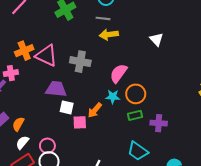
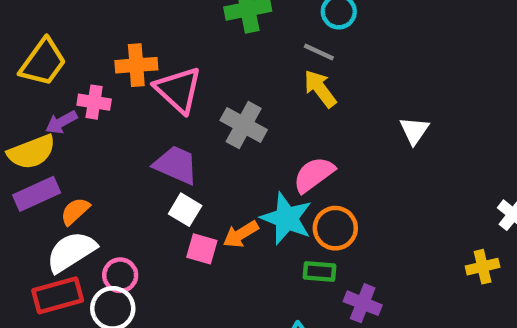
yellow arrow: (109, 35) -> (320, 89), turned 42
cyan star: (113, 97) -> (287, 218), size x1.6
white semicircle: (22, 142) -> (71, 252), size x1.6

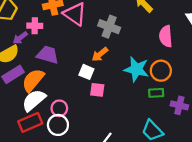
purple trapezoid: (176, 165) -> (48, 55), moved
pink semicircle: (314, 175) -> (166, 36), moved, turned -50
orange semicircle: (75, 211) -> (33, 80), size x1.6
orange arrow: (241, 234) -> (100, 54), moved

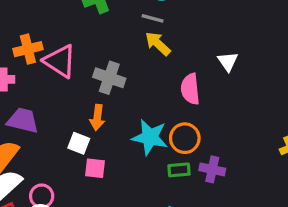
orange arrow: (100, 54) -> (97, 118), turned -42
purple cross: (179, 105) -> (212, 169), moved

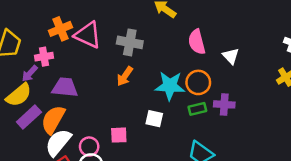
white triangle: (228, 61) -> (231, 56), moved
orange arrow: (97, 118) -> (125, 76), turned 36
white square: (79, 143) -> (154, 119), moved
pink square: (95, 168) -> (119, 135), moved

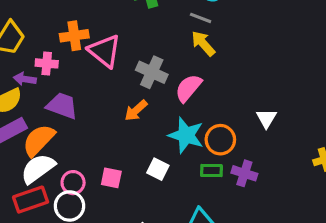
pink semicircle: (197, 42) -> (188, 88), moved, turned 40
purple arrow: (30, 73) -> (25, 79), turned 42

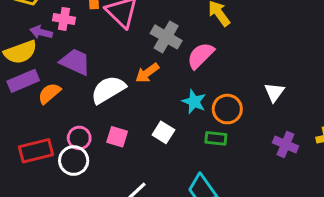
cyan star: (186, 135) -> (194, 102), size x0.7
orange semicircle: (39, 140) -> (49, 93), size x0.7
white semicircle: (38, 169) -> (108, 90), moved
purple cross: (244, 173) -> (286, 144), moved

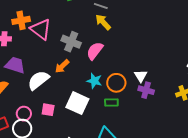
white triangle: (274, 92) -> (141, 76), moved
white square: (163, 132) -> (77, 103), size x1.6
purple cross: (286, 144) -> (146, 90), moved

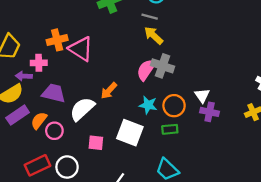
gray cross: (71, 42) -> (163, 66), moved
pink circle: (24, 114) -> (54, 131), moved

